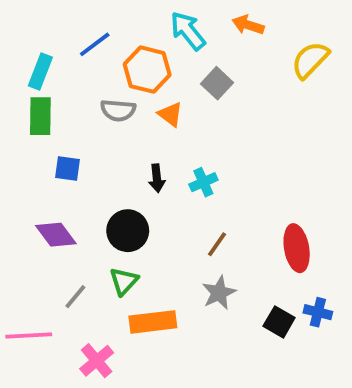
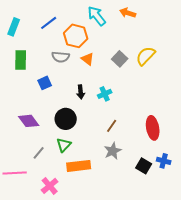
yellow semicircle: (310, 60) -> (146, 56), moved
cyan rectangle: (40, 72) -> (14, 27), moved
gray square: (217, 83) -> (120, 59), moved
blue square: (68, 169) -> (45, 83), moved, turned -32

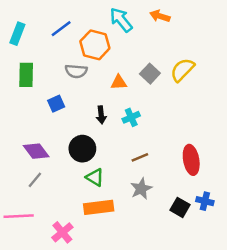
orange triangle: (88, 59) -> (119, 82), moved, turned -40
brown line: (112, 126) -> (140, 157), turned 32
green triangle: (64, 145) -> (95, 177), moved, turned -42
gray line: (39, 153) -> (35, 180), moved

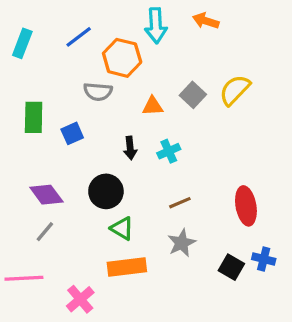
cyan arrow: (121, 20) -> (156, 26), turned -144
green rectangle: (26, 75) -> (34, 117), moved

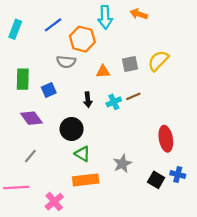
gray square: (193, 95) -> (130, 64), turned 35
purple diamond: (46, 195) -> (31, 118), moved
brown line: (180, 203) -> (133, 96), moved

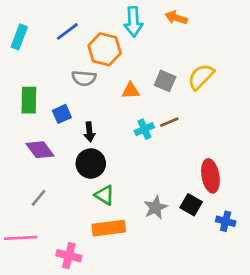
gray square: (130, 64) -> (165, 81), turned 35
black arrow: (88, 100) -> (89, 132), moved
black square: (156, 180) -> (191, 205), moved
pink cross: (54, 202) -> (69, 256), turned -36

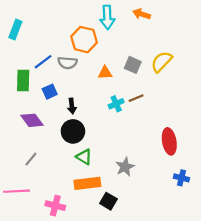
blue line: (67, 31) -> (43, 62), moved
black square: (191, 205) -> (108, 201), moved

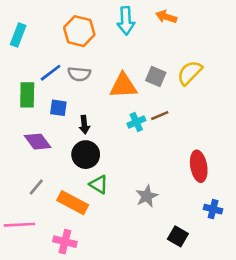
orange hexagon: (84, 40) -> (79, 31), moved
orange triangle: (105, 73) -> (123, 86), size x1.6
blue square: (50, 92) -> (58, 108), turned 32
orange rectangle: (87, 183) -> (73, 203), moved, turned 35
black square: (108, 201) -> (178, 236), moved

